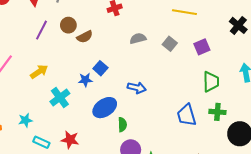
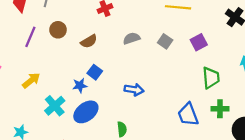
brown semicircle: (85, 37) -> (89, 41), moved
blue ellipse: (105, 108) -> (86, 112), moved

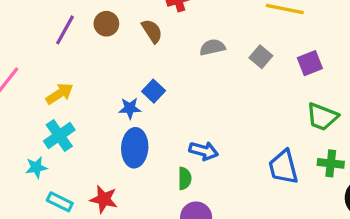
brown semicircle: (89, 41) -> (152, 31), moved, turned -98
green trapezoid: (211, 78) -> (322, 117), turned 110
blue arrow: (134, 90) -> (204, 151), moved
cyan cross: (55, 106) -> (59, 136), moved
blue ellipse: (86, 112) -> (135, 148), turned -55

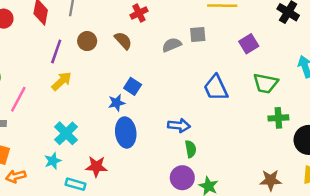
gray square: (261, 57) -> (198, 35), moved, turned -35
yellow arrow: (60, 94) -> (62, 81), moved
blue trapezoid: (283, 167) -> (216, 88), moved
green semicircle: (185, 178) -> (191, 149), moved
red star: (104, 199) -> (96, 166), moved

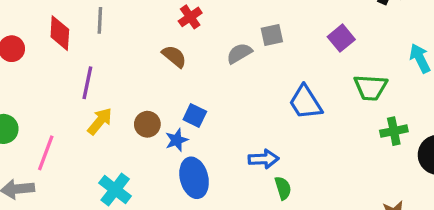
brown circle: (87, 41) -> (147, 124), moved

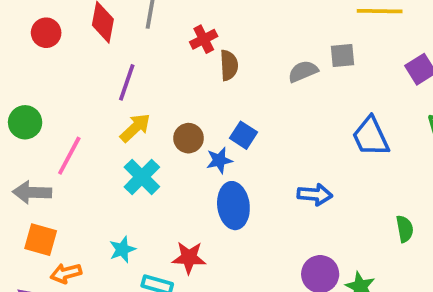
red cross: (190, 17) -> (204, 39), moved
brown semicircle: (174, 56) -> (229, 65), turned 40
green semicircle: (283, 188) -> (405, 229), moved
cyan cross: (115, 190) -> (142, 177), moved

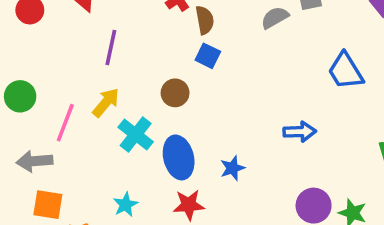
yellow arrow: (135, 128) -> (106, 102), moved
blue square: (243, 135) -> (208, 56), moved
blue star: (219, 160) -> (232, 168), moved
blue ellipse: (233, 206) -> (179, 157), moved

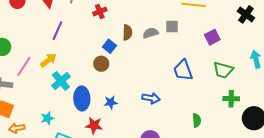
brown semicircle: (205, 20) -> (127, 32), moved
brown circle: (175, 93) -> (101, 64), moved
blue star: (232, 168) -> (111, 102), moved
red star: (189, 205) -> (94, 125), moved

